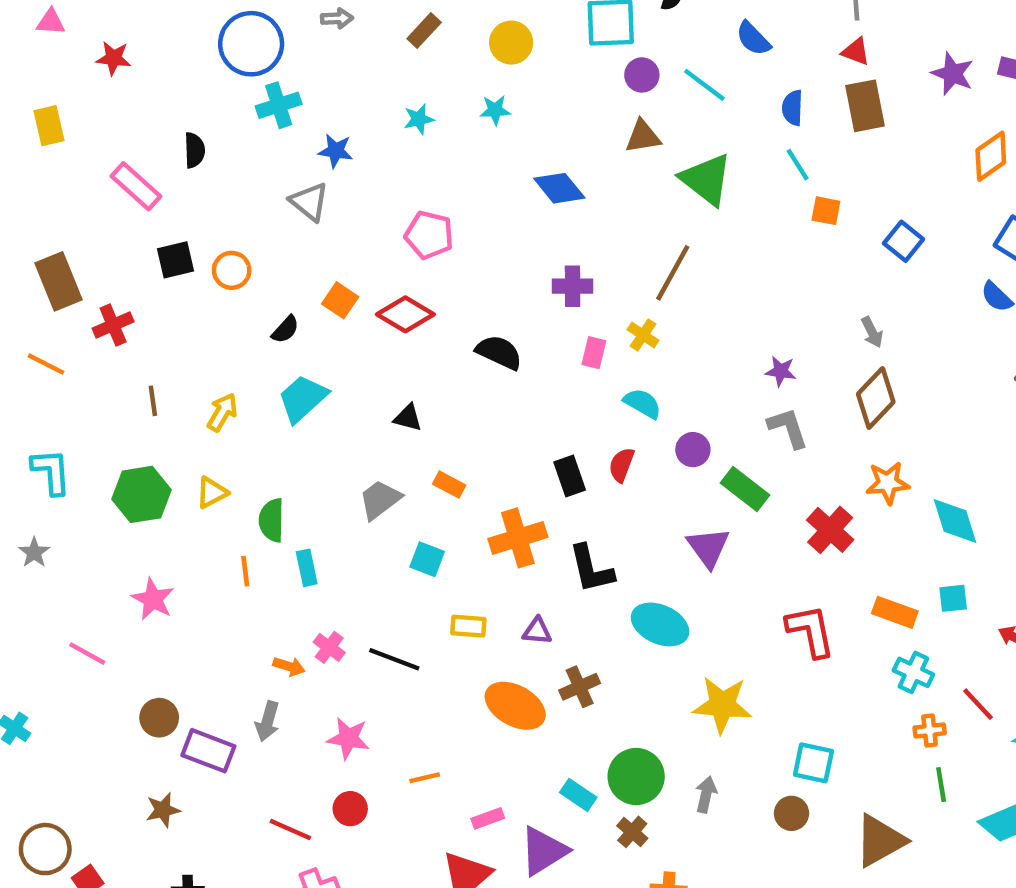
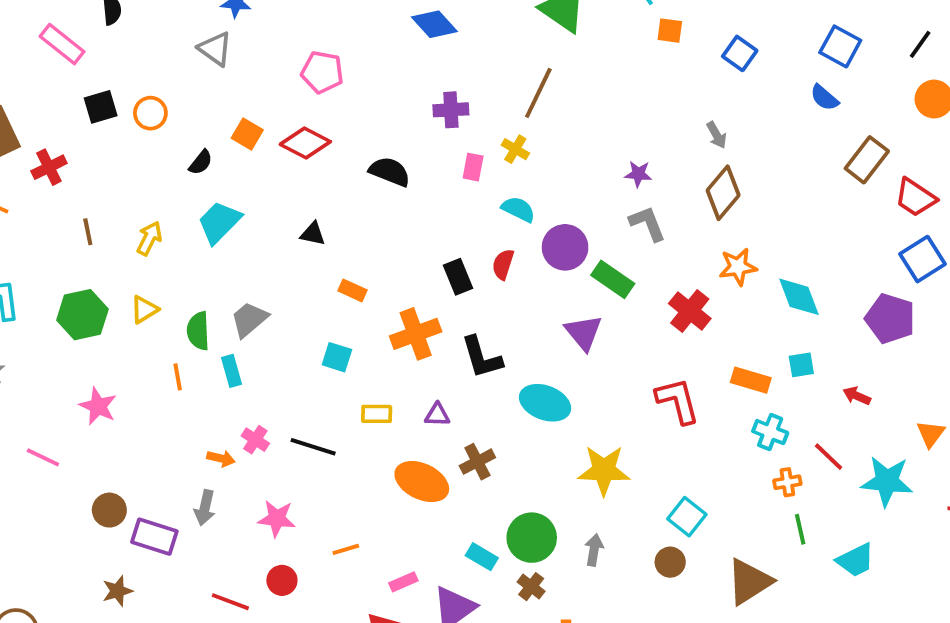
purple circle: (693, 450) -> (565, 247), size x1.5
gray trapezoid: (380, 500) -> (249, 319), moved
cyan square: (813, 763) -> (687, 517), turned 30

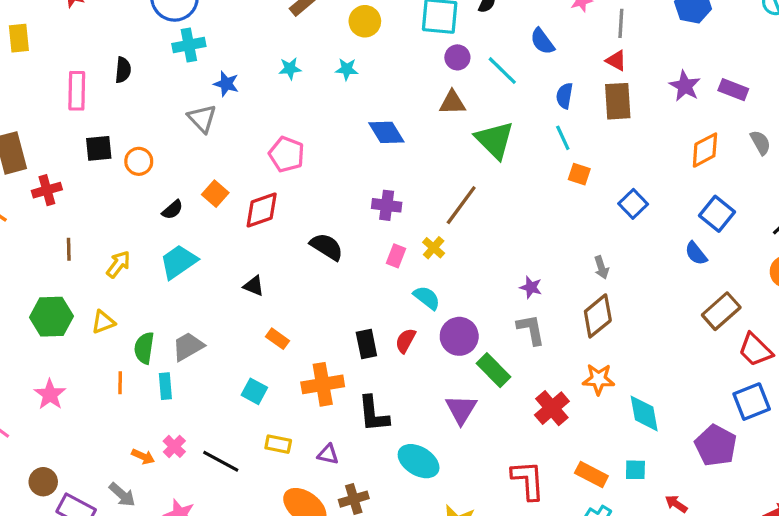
pink rectangle: (62, 44) -> (77, 91), turned 42
red diamond: (305, 143) -> (262, 210), turned -57
gray arrow: (205, 508) -> (122, 495), turned -72

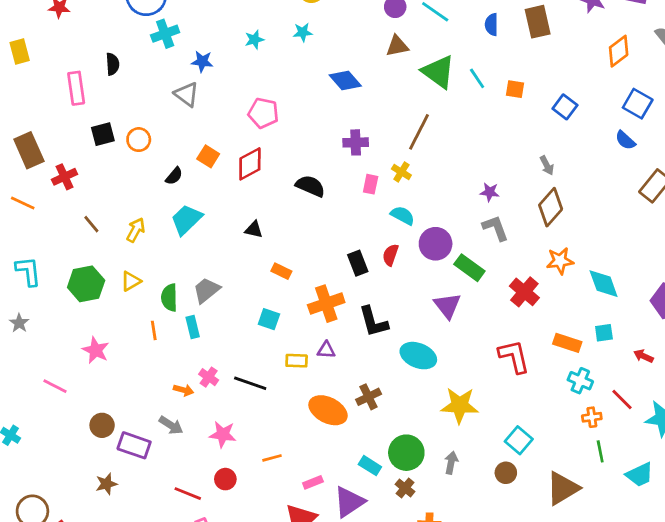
cyan line: (563, 138) -> (477, 78), moved
brown line: (69, 249) -> (91, 224), turned -30
purple triangle: (328, 454) -> (326, 350), moved

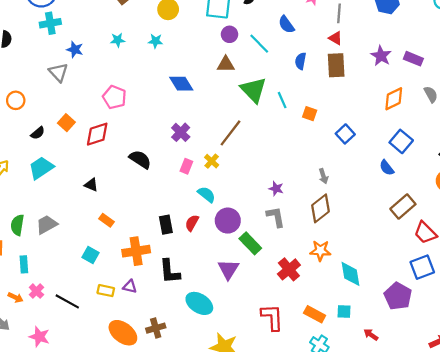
purple cross: (356, 142) -> (181, 132), turned 36
cyan rectangle: (193, 327) -> (24, 264), moved

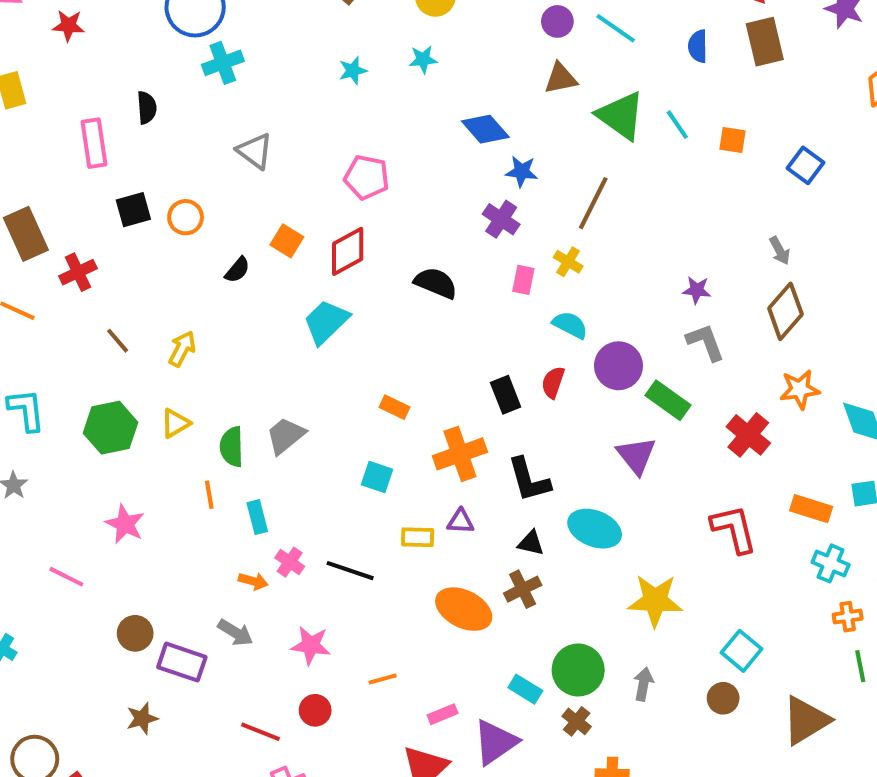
blue star: (75, 50) -> (522, 172), moved
cyan trapezoid: (41, 168) -> (326, 322), moved
black triangle: (91, 185) -> (531, 543), moved

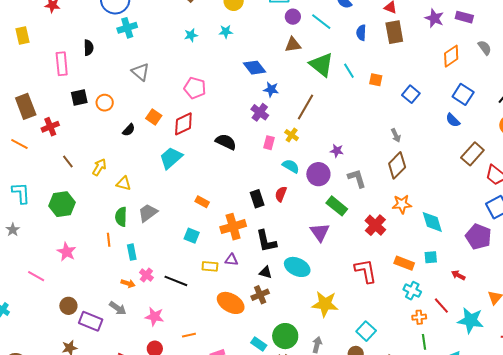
purple star: (697, 290) -> (337, 151), moved
purple circle: (618, 366) -> (318, 174), moved
yellow triangle: (175, 423) -> (124, 183), moved, turned 42

